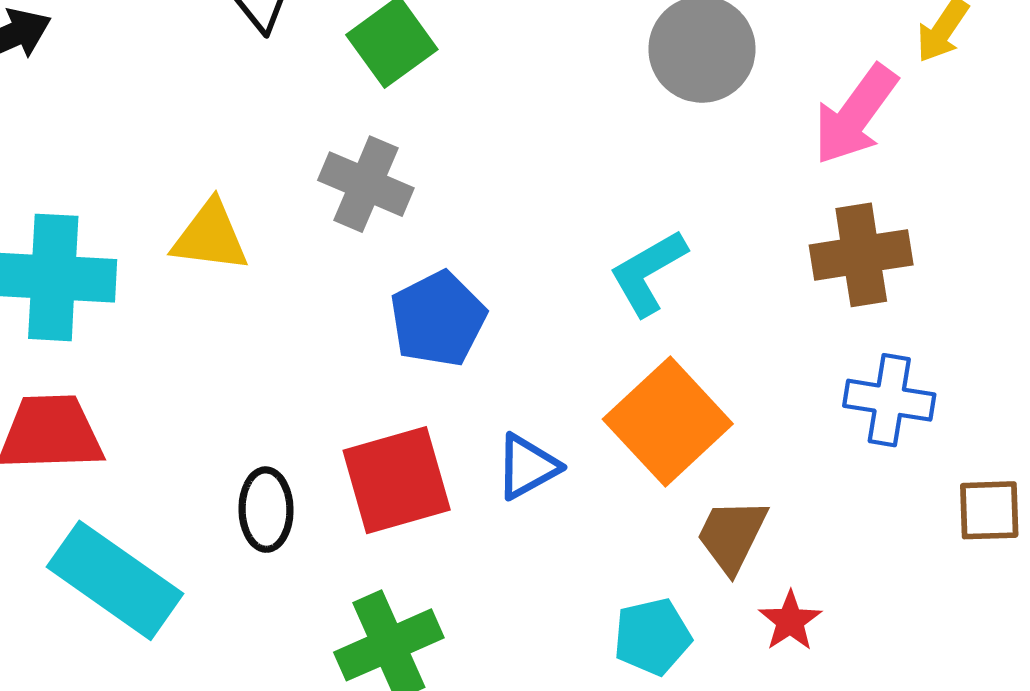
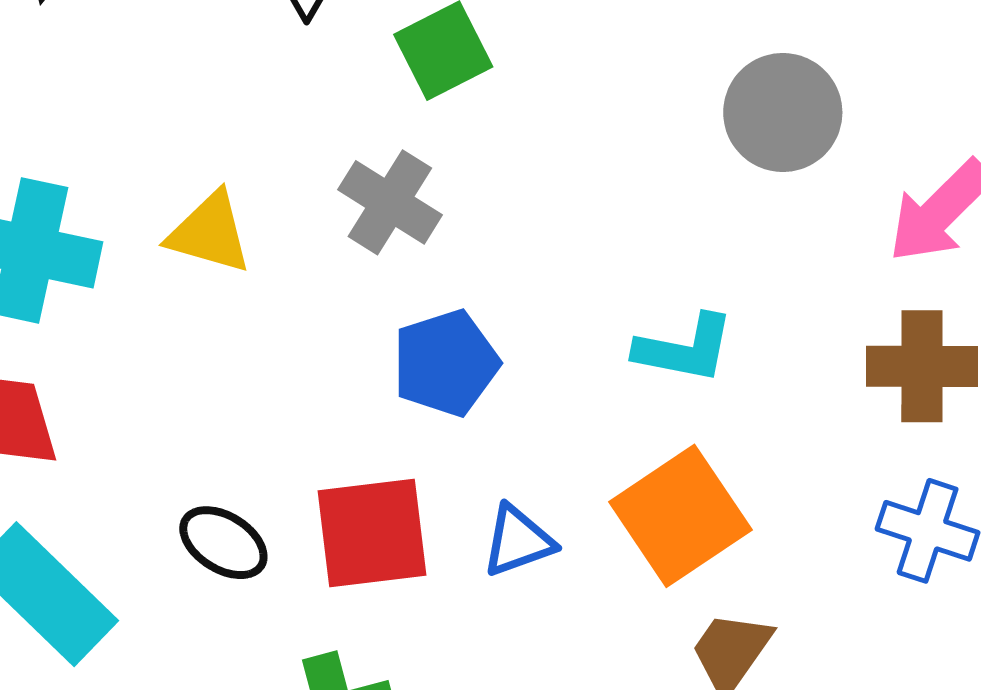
cyan L-shape: (648, 273) -> (685, 349), turned -148
black ellipse: (266, 510) -> (223, 543), turned -66

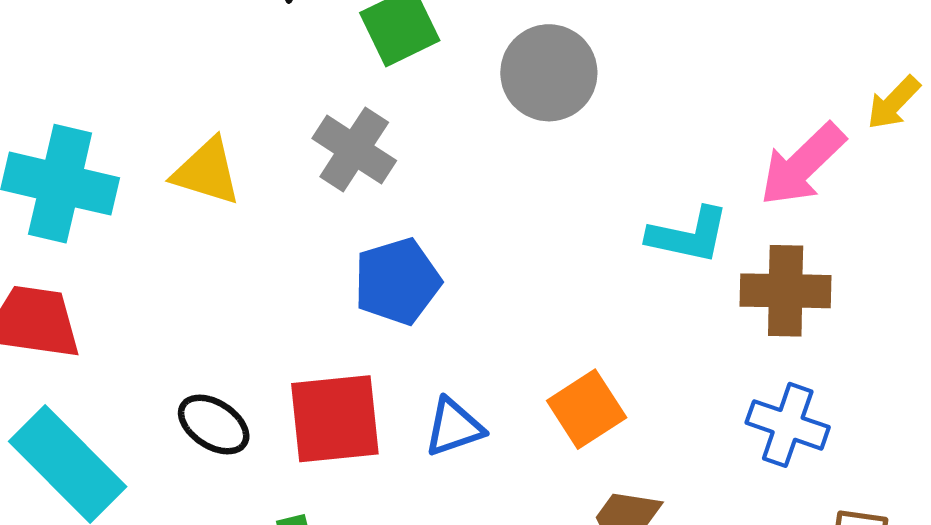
gray circle: (783, 112) -> (549, 73), moved
cyan L-shape: (685, 349) -> (688, 235), moved
orange square: (680, 516) -> (587, 409), size x0.7

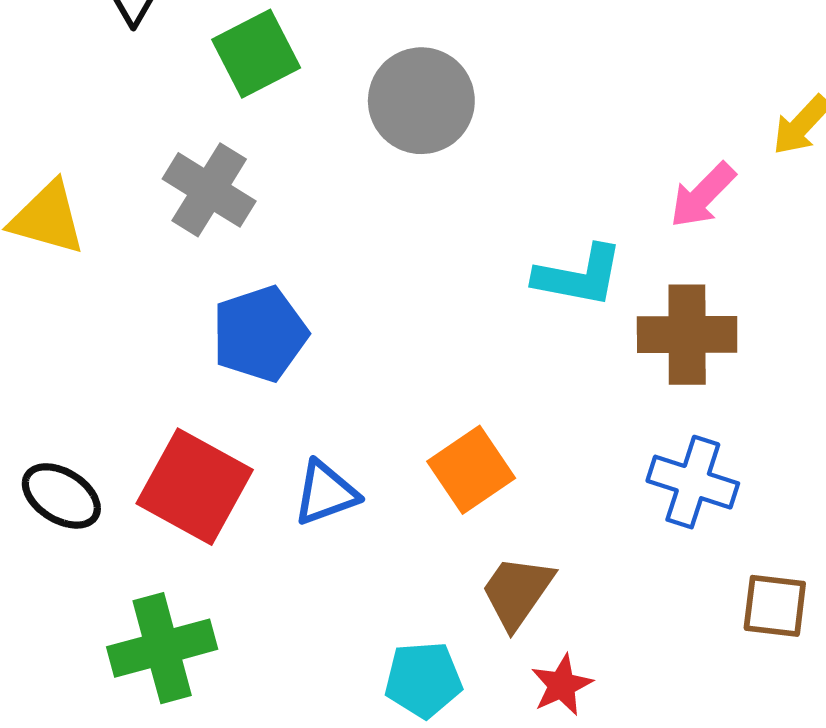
pink arrow: (802, 165) -> (703, 195), size x0.7
red square: (335, 419) -> (195, 487), turned 36

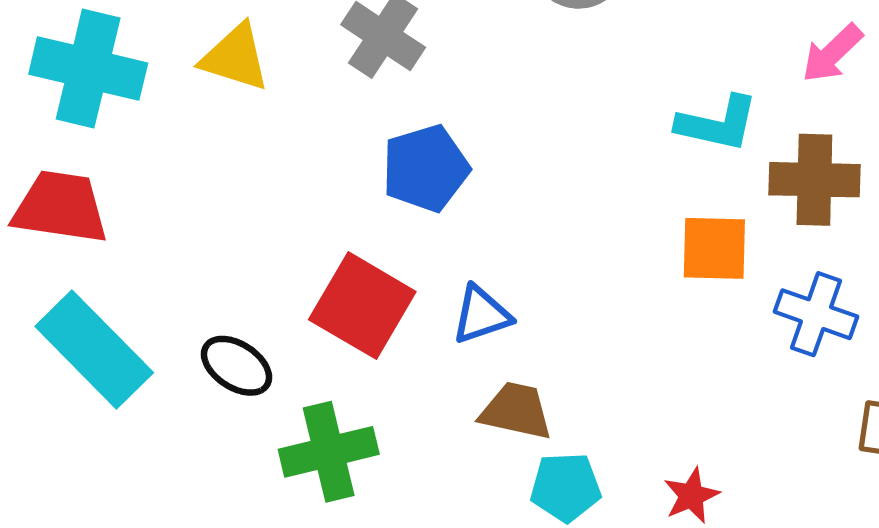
orange square: (471, 470) -> (714, 248), moved, turned 34
black ellipse: (61, 496) -> (236, 366), moved
brown trapezoid: (517, 592) -> (516, 411), moved, turned 66

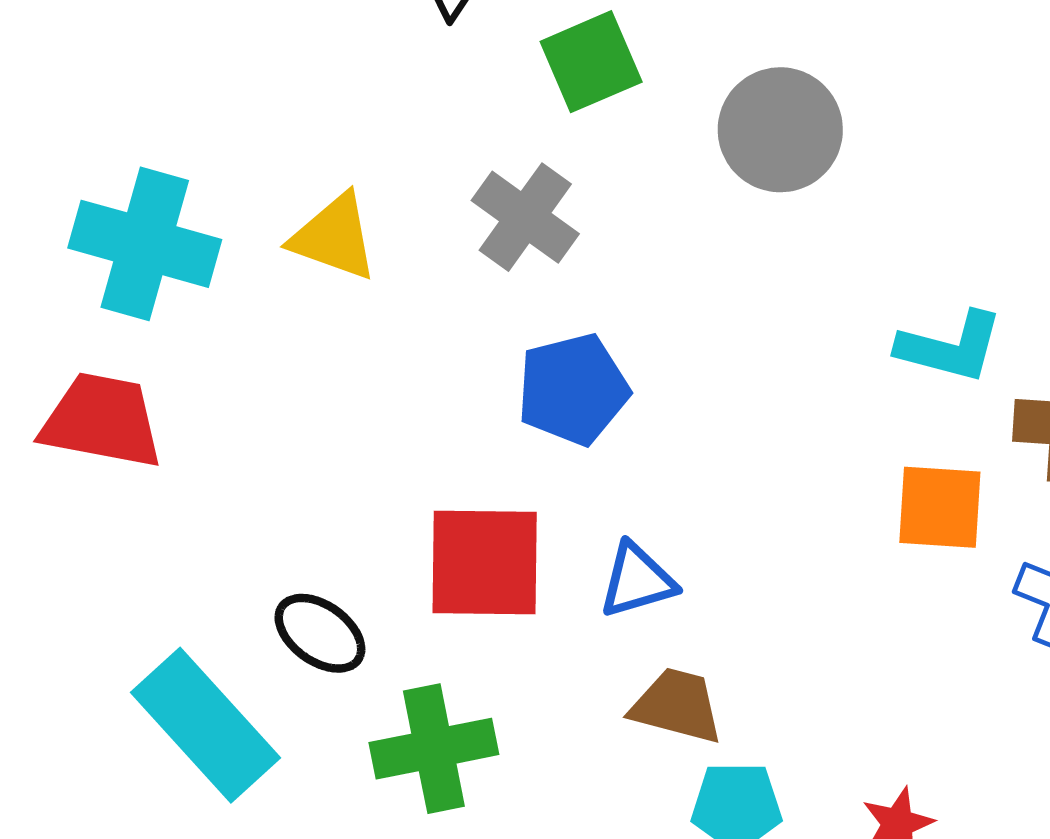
red square: (362, 306) -> (485, 563), turned -32
cyan rectangle: (94, 350) -> (205, 725), moved

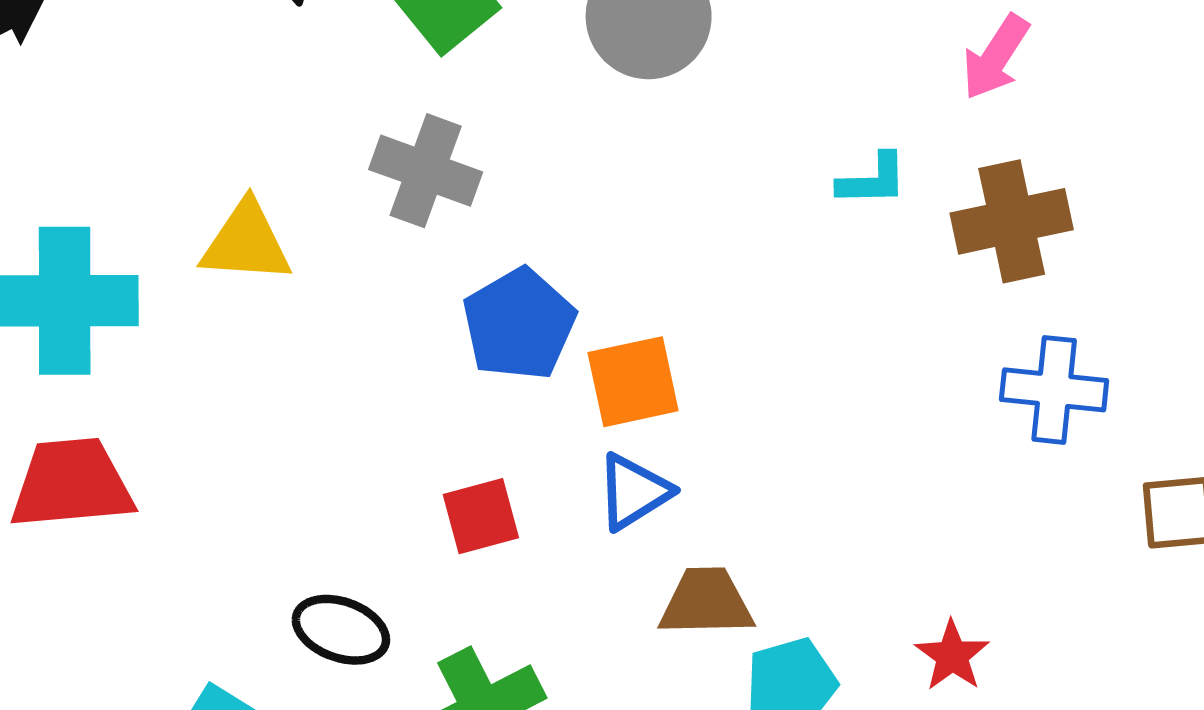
cyan L-shape: (950, 347) -> (873, 180), size x0.7
orange square: (940, 507) -> (633, 382), moved
red square: (485, 563) -> (481, 516), size x0.6

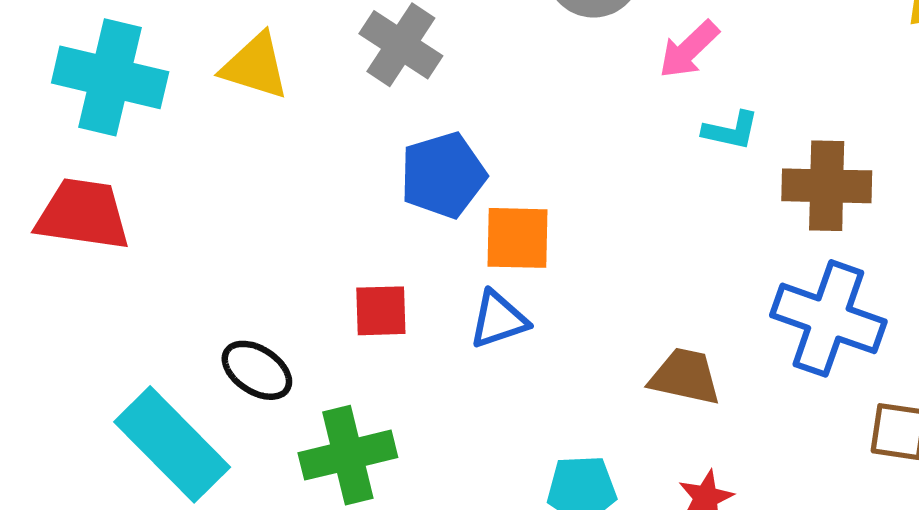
pink arrow: (996, 57) -> (689, 49), moved
blue cross: (1054, 390) -> (828, 318), size x1.4
brown trapezoid: (706, 602) -> (685, 377), moved

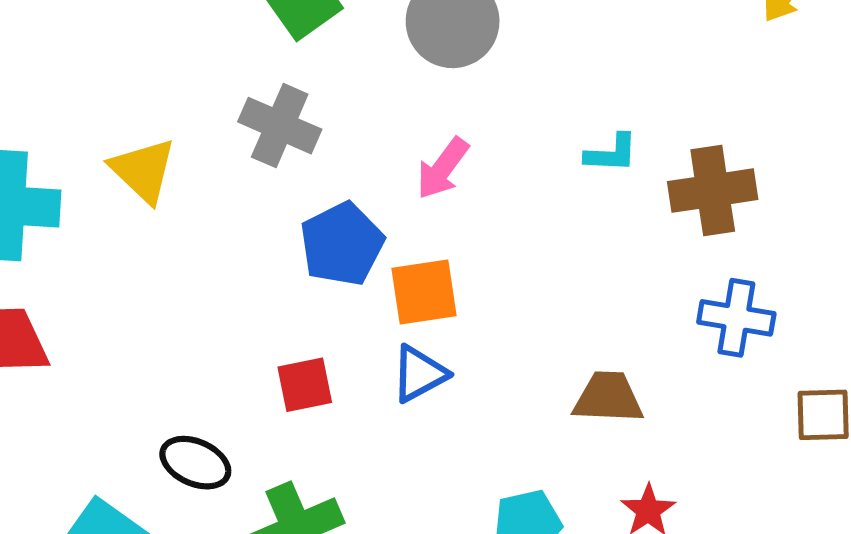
pink arrow: (689, 49) -> (443, 168), moved
yellow triangle: (255, 66) -> (143, 170), turned 36
blue cross: (828, 318) -> (736, 318), size x0.7

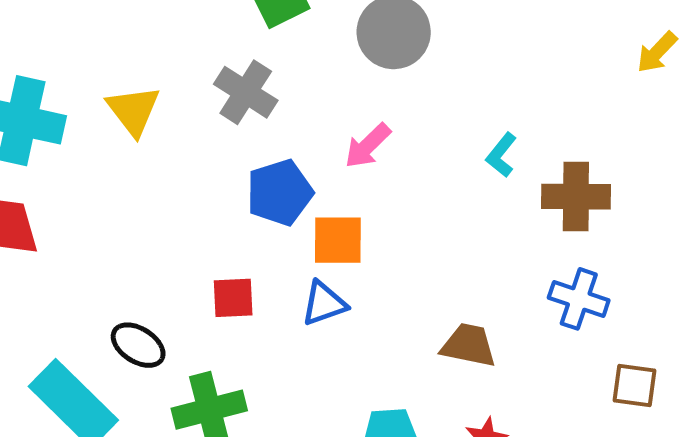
cyan L-shape: (611, 153) -> (501, 155), turned 117

